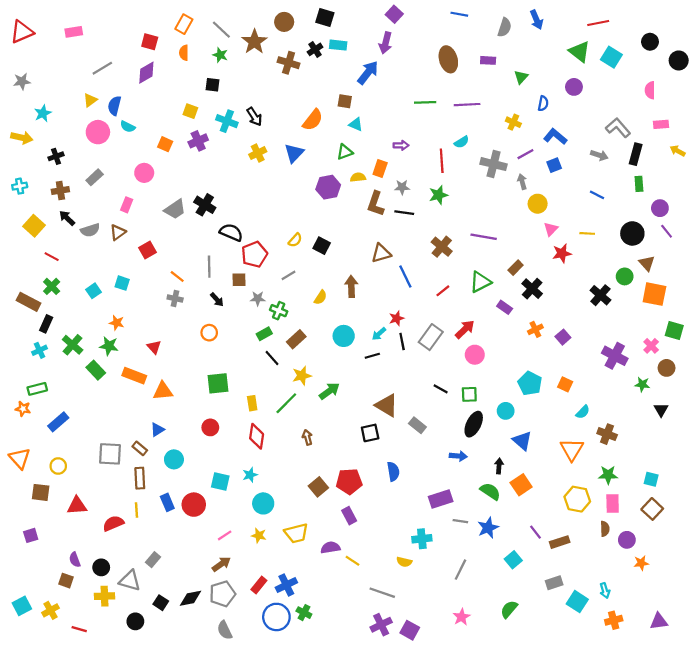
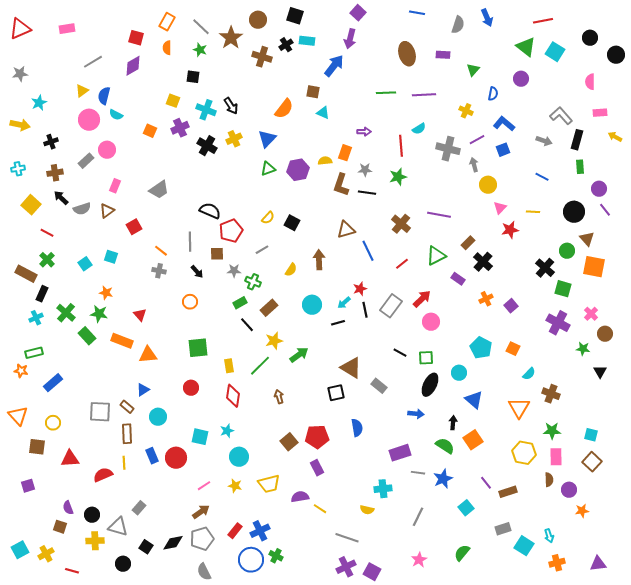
green triangle: (345, 152) -> (268, 169), moved
pink circle: (144, 173) -> (107, 150), moved
black cross: (205, 205) -> (207, 146), moved
green square: (674, 330) -> (563, 289), moved

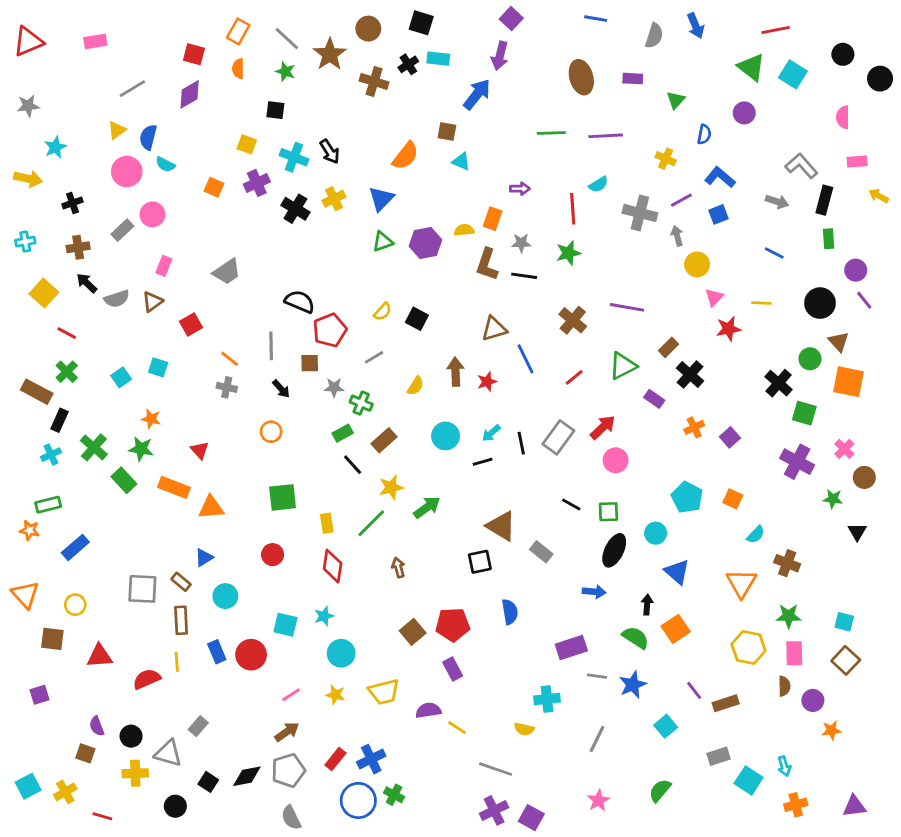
red star: (360, 289) -> (487, 382), moved

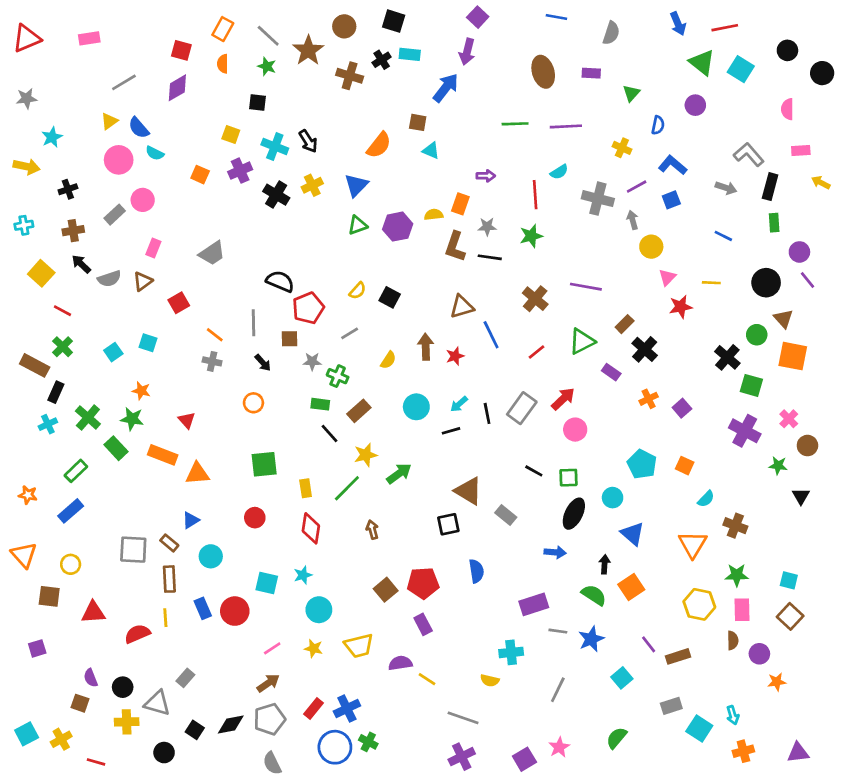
blue arrow: (696, 26) -> (678, 24), moved
blue semicircle: (148, 137) -> (139, 128), turned -55
green rectangle: (343, 433) -> (320, 404), turned 36
green rectangle: (48, 505) -> (76, 471), moved, turned -30
purple square: (531, 818) -> (524, 759), moved, turned 30

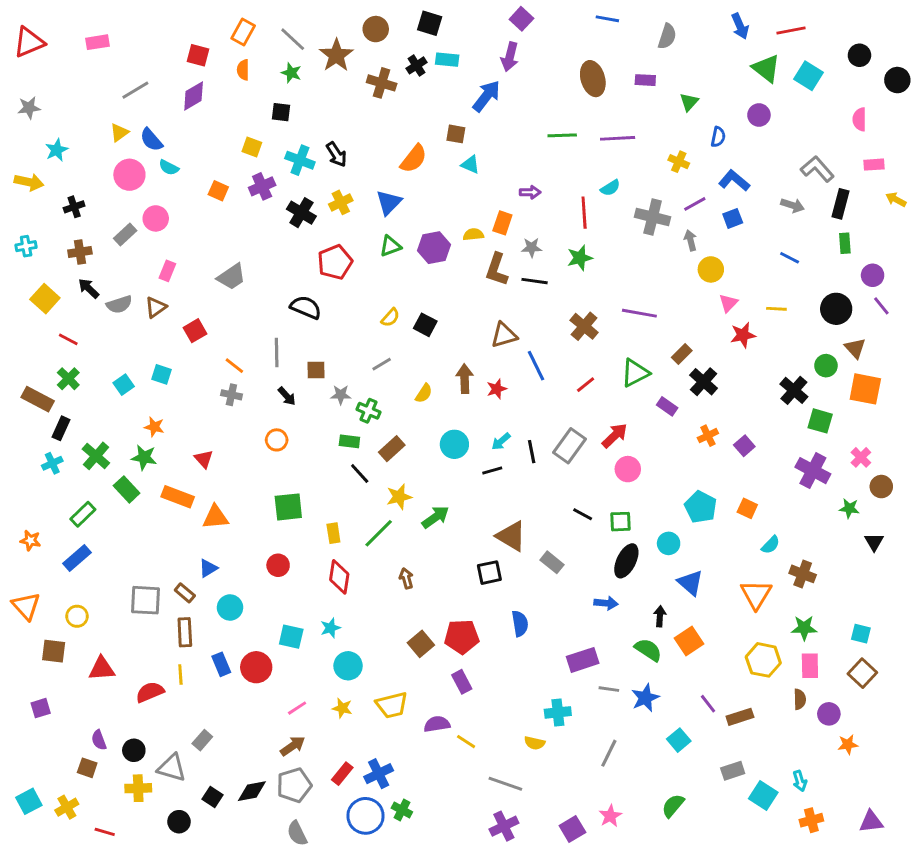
red pentagon: (308, 308) -> (335, 262), moved

